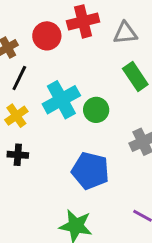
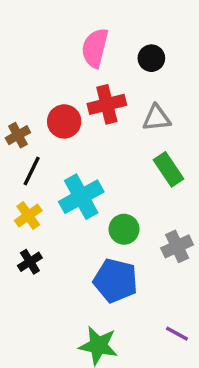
green circle: (96, 110) -> (124, 229), moved
black cross: (18, 155) -> (30, 262), turned -36

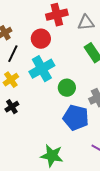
red circle: (64, 121) -> (41, 39), moved
blue pentagon: (115, 281) -> (76, 118), moved

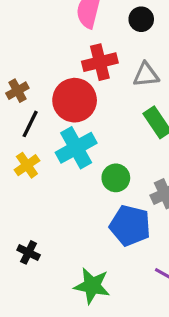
red circle: (41, 39) -> (75, 100), size x1.4
black cross: (12, 107) -> (29, 252), moved, turned -32

